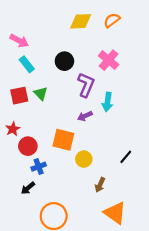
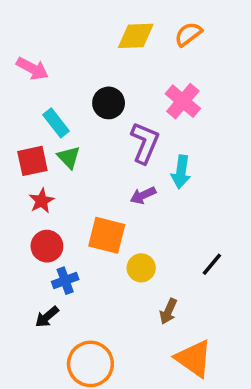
cyan rectangle: (27, 64) -> (56, 123), moved
red star: (13, 129) -> (42, 201), moved

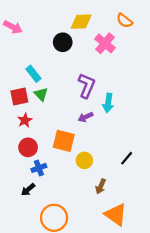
orange semicircle: (188, 34) -> (124, 21), moved, turned -105
pink arrow: (32, 69) -> (13, 27), moved
pink cross: (183, 101) -> (105, 43), moved
black circle: (109, 103) -> (63, 42), moved

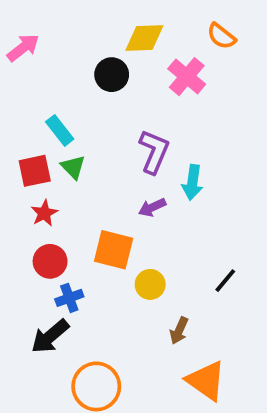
pink arrow: (13, 27) -> (23, 48), turned -66
black arrow: (28, 190) -> (50, 336), size x1.5

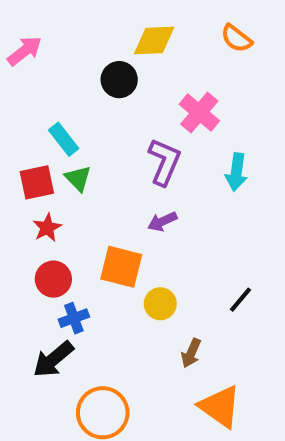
pink cross: (187, 77) -> (199, 113), moved
cyan arrow: (192, 182) -> (236, 172), moved

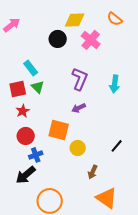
pink cross: (199, 113) -> (91, 40), moved

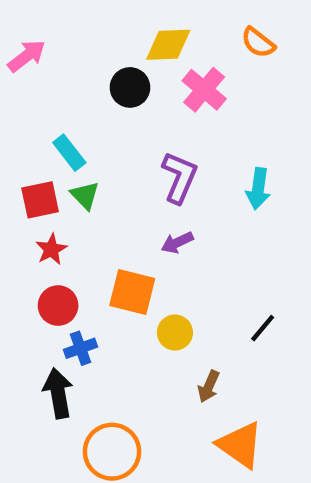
black arrow: (26, 175) -> (58, 393), turned 120

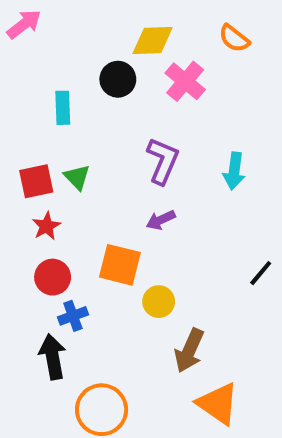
pink arrow: (27, 56) -> (24, 24), moved
cyan rectangle: (69, 153) -> (63, 108), moved, turned 36
black line: (263, 328) -> (261, 273), moved
brown arrow: (209, 386) -> (189, 351), size x1.5

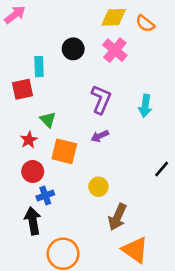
yellow diamond: (153, 40) -> (114, 17), moved
green triangle: (77, 177) -> (48, 120), moved
red square: (36, 181) -> (23, 89), moved
orange square: (120, 265) -> (64, 151), moved

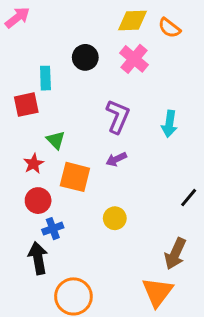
brown arrow: (117, 217) -> (175, 254), moved
orange triangle: (135, 250) -> (158, 292), turned 32

